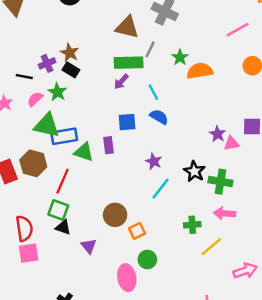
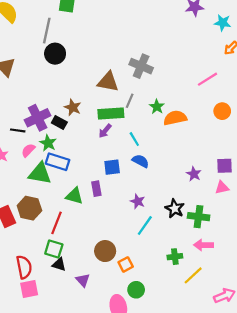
brown star: (70, 53) -> (73, 107), moved
purple cross: (47, 63) -> (38, 118), size x1.6
blue rectangle: (64, 136) -> (58, 162), moved, turned 30
pink triangle: (231, 143) -> (222, 188), moved

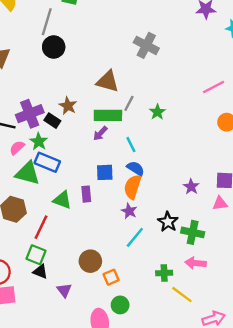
gray cross: (141, 66) -> (146, 45), moved
orange semicircle: (175, 118) -> (133, 187), moved, turned -65
yellow line: (193, 275) -> (182, 295), turned 75

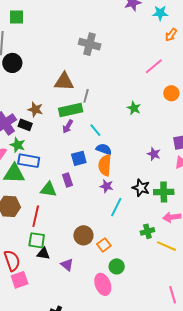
green star: (157, 112) -> (134, 108), moved

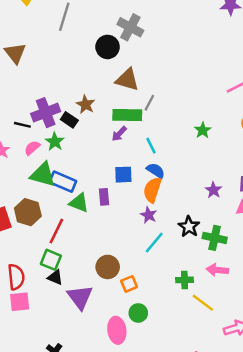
gray cross: (90, 44) -> (130, 27), moved
black circle: (12, 63) -> (108, 47), moved
blue rectangle: (29, 161) -> (63, 182), moved
purple triangle: (67, 265) -> (80, 297), size x1.6

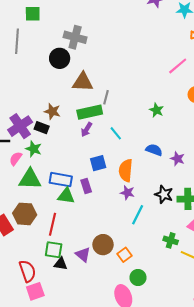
blue semicircle: (156, 171) -> (154, 150), moved
blue rectangle: (63, 182) -> (61, 180), moved
green cross: (184, 280) -> (171, 240), turned 32
purple triangle: (80, 297) -> (83, 255), moved, size x0.7

